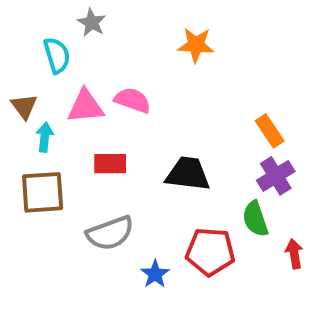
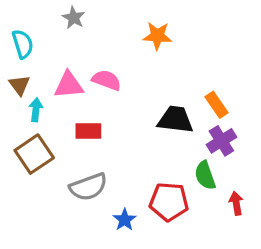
cyan semicircle: (57, 55) -> (23, 44), moved
black trapezoid: (188, 174) -> (175, 120), moved
brown square: (43, 192) -> (34, 154), turned -30

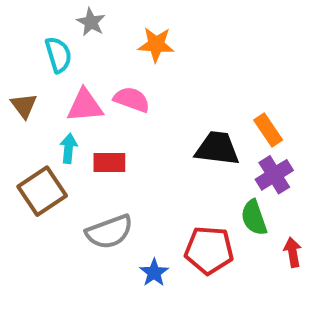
orange star: (157, 36) -> (156, 44), moved
cyan semicircle: (23, 44) -> (58, 55), moved
cyan arrow: (36, 110) -> (69, 148), moved

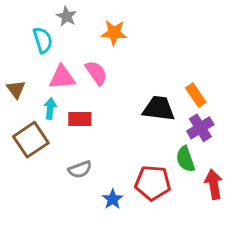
pink semicircle: (132, 99) -> (96, 73), turned 35
brown triangle: (24, 106) -> (16, 89), moved
gray semicircle: (109, 232) -> (80, 169), size x0.7
red arrow: (293, 252) -> (214, 184), size x1.4

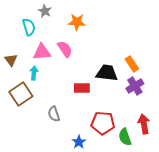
red rectangle: (80, 119) -> (82, 88), moved
green semicircle: (185, 159) -> (125, 137), moved
gray semicircle: (80, 169) -> (54, 114), turned 91
blue star: (113, 199) -> (79, 142), moved

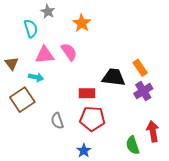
orange star: (77, 22) -> (82, 23), turned 30
cyan arrow: (34, 73) -> (36, 77), turned 96
red pentagon: (103, 123) -> (92, 119), moved

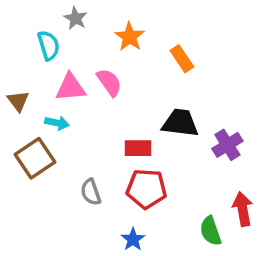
orange rectangle: (140, 68) -> (182, 59), moved

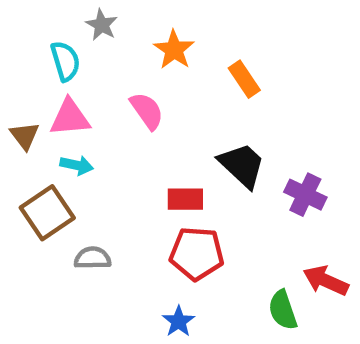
pink triangle: (70, 87) -> (70, 118), moved
black trapezoid: (180, 123) -> (242, 165), turned 36
purple cross: (227, 145) -> (305, 195), turned -32
gray semicircle: (91, 192) -> (93, 258), moved, turned 108
red arrow: (243, 209) -> (326, 281), turned -56

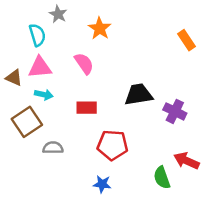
orange rectangle: (244, 79) -> (186, 40), moved
brown triangle: (25, 136) -> (14, 78), turned -30
black trapezoid: (242, 165) -> (138, 95), turned -52
red rectangle: (185, 199) -> (87, 108), moved
blue star: (179, 321) -> (102, 184), turned -30

